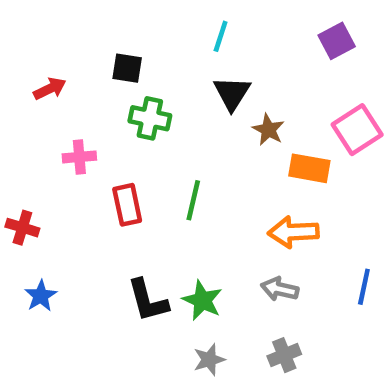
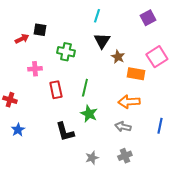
black square: (127, 68) -> (40, 30), moved
green star: (202, 300) -> (89, 114), moved

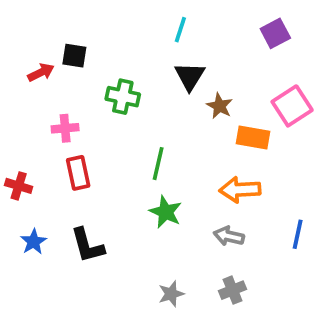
red rectangle: (56, 90) -> (78, 173), moved
black L-shape: (65, 132) -> (87, 245), moved

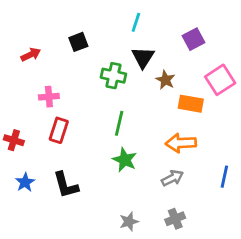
purple square: (275, 33) -> (193, 39), moved
black square: (74, 56) -> (78, 42), moved, turned -30
green cross: (123, 97) -> (113, 76), moved
red rectangle: (78, 173) -> (59, 130), turned 30
gray arrow: (229, 236) -> (172, 178), turned 140

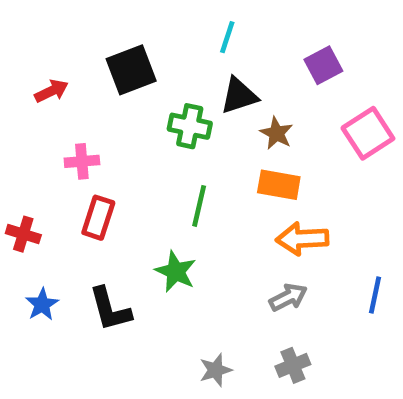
black square: (78, 42) -> (131, 70), size x1.5
black triangle: (143, 57) -> (239, 96), turned 40
orange rectangle: (191, 104) -> (279, 185), moved
green star: (125, 160) -> (176, 272), moved

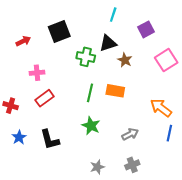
cyan line: (227, 37) -> (113, 15), moved
orange rectangle: (279, 185) -> (115, 91), moved
red rectangle: (98, 218) -> (44, 98), turned 36
orange arrow: (302, 239) -> (161, 108), moved, turned 40
green star: (176, 272) -> (91, 126), moved

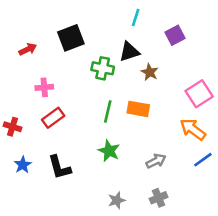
pink square: (166, 60) -> (199, 94), moved
blue line: (169, 133) -> (203, 160), turned 42

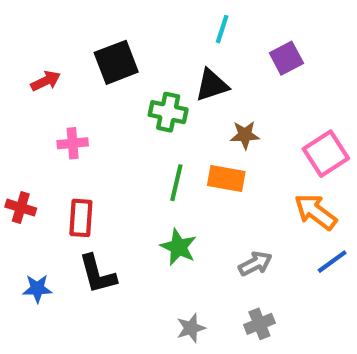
brown star: (150, 72) -> (245, 135), moved, turned -30
red rectangle: (53, 118) -> (81, 218), moved, turned -50
blue star: (23, 165) -> (37, 289), moved, turned 30

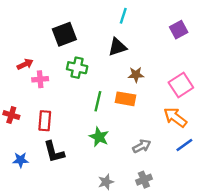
purple square: (286, 58) -> (179, 30), moved
red arrow: (46, 81) -> (25, 64), moved
green cross: (168, 112) -> (77, 68), moved

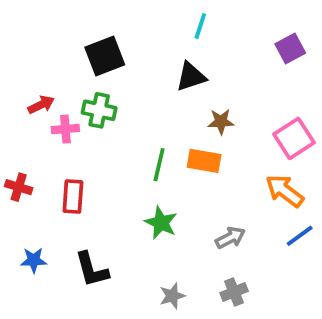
green cross: (77, 68) -> (99, 110), moved
black L-shape: (54, 152) -> (92, 270), moved

